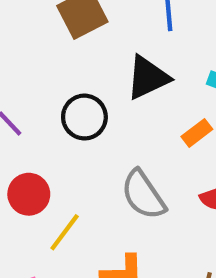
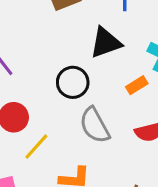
black circle: (84, 117) -> (73, 82), moved

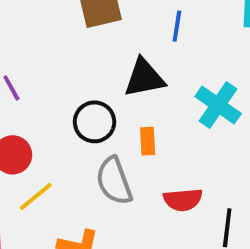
orange rectangle: (137, 85) -> (148, 141), moved, turned -70

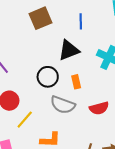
gray semicircle: (114, 181) -> (63, 105), turned -40

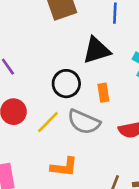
yellow line: (25, 120) -> (48, 122), moved

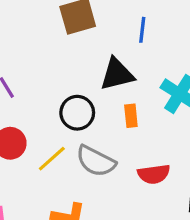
orange rectangle: (103, 93) -> (131, 116), moved

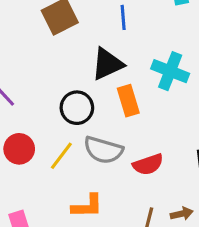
orange rectangle: (131, 116) -> (128, 101), size x1.4
red semicircle: (154, 174) -> (148, 164), moved

